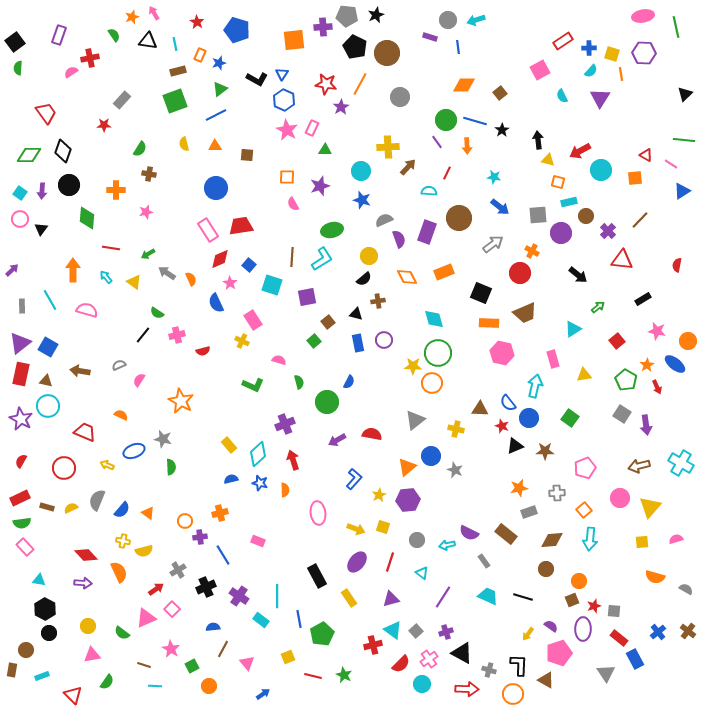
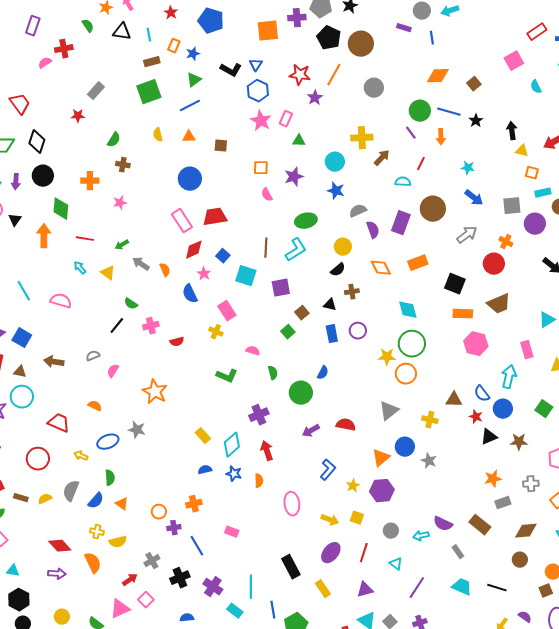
orange arrow: (73, 270) -> (44, 236), moved
green semicircle: (171, 467) -> (110, 478), moved

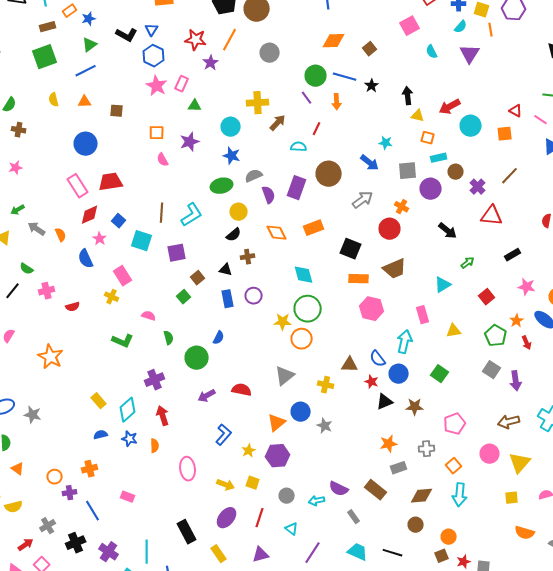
orange rectangle: (174, 46) -> (70, 11), turned 32
cyan star: (468, 168) -> (386, 143), moved
green ellipse: (306, 221) -> (222, 186), moved
gray star: (137, 430) -> (33, 415), moved

